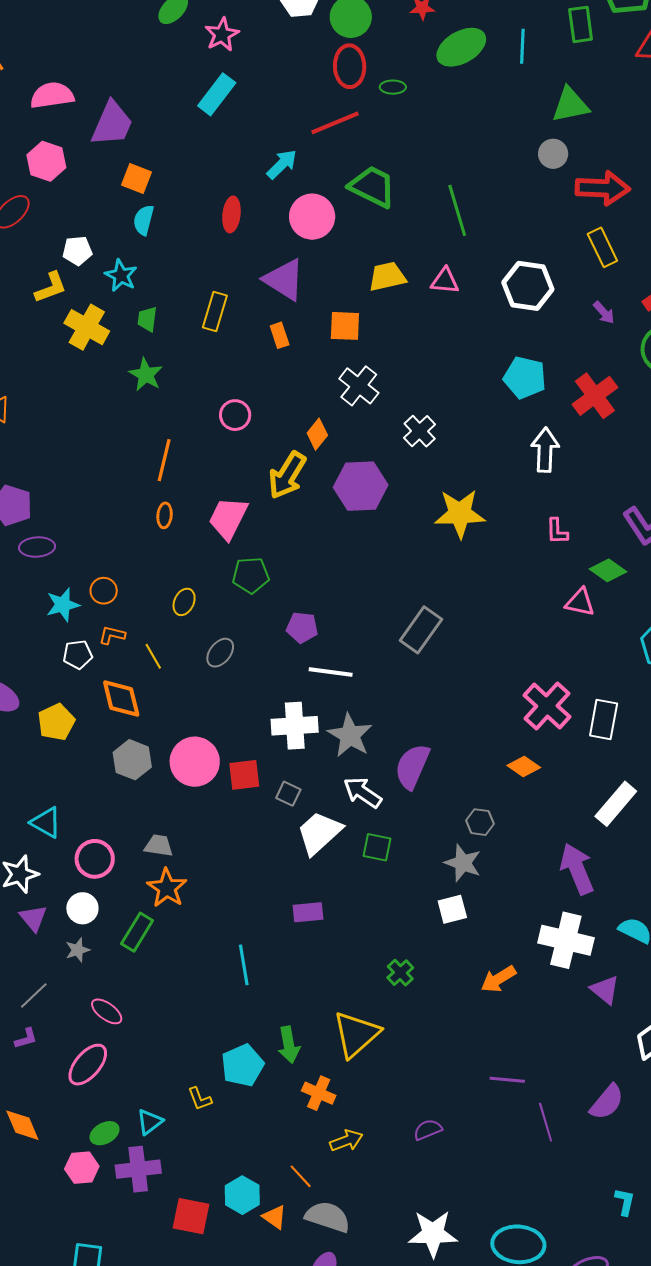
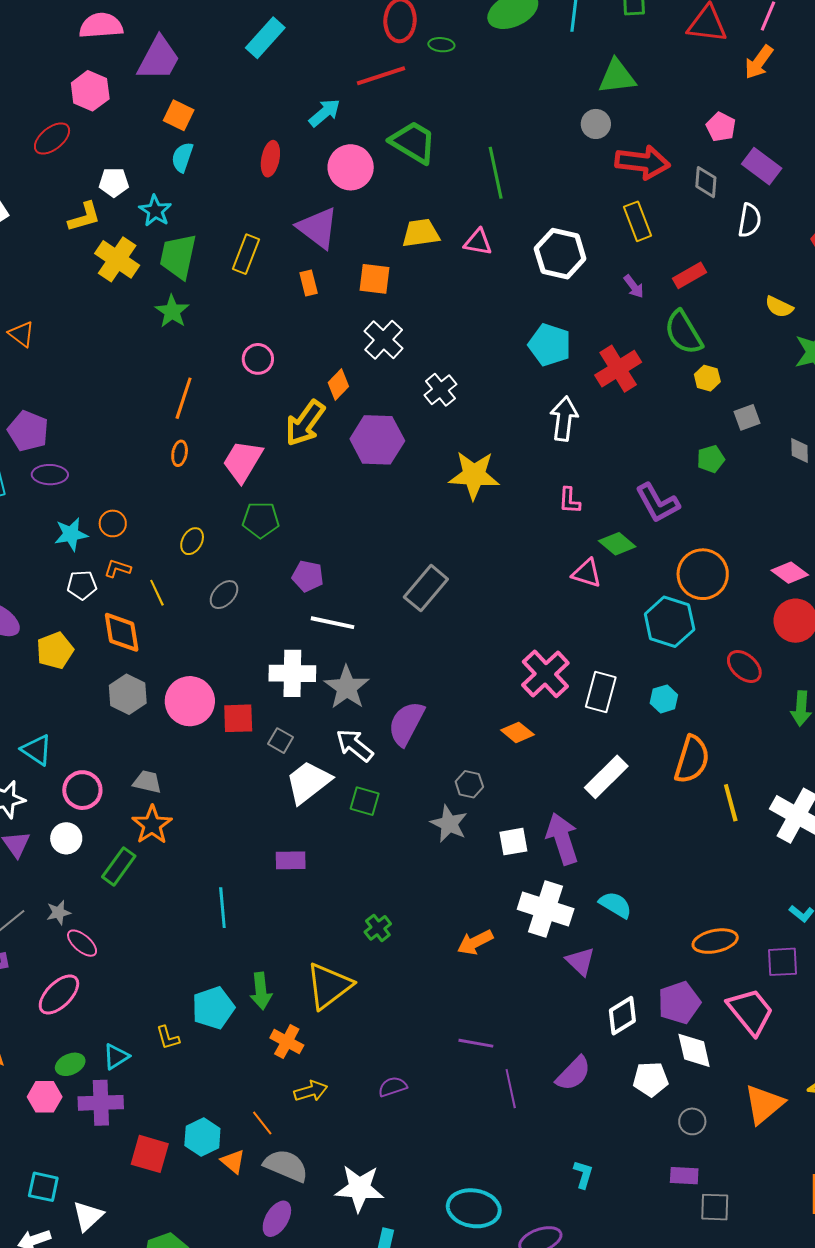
green trapezoid: (147, 319) -> (178, 256), size x1.8
white square: (452, 909) -> (513, 842), moved
gray star: (78, 950) -> (59, 912), moved
white star: (433, 1234) -> (359, 1188), moved

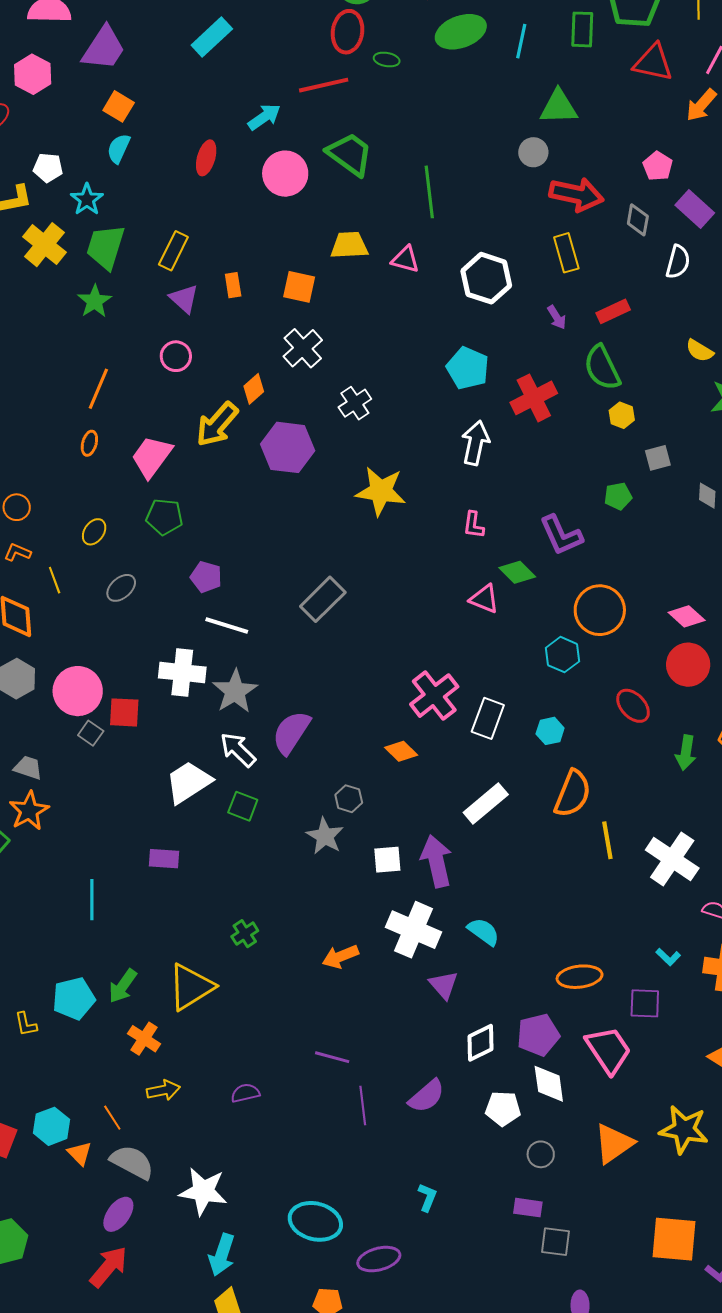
purple triangle: (318, 228) -> (184, 299), moved, size x0.7
cyan hexagon: (670, 622) -> (563, 655), size x0.7
gray square: (281, 741) -> (91, 733), moved
green arrow: (261, 991) -> (123, 986), turned 36

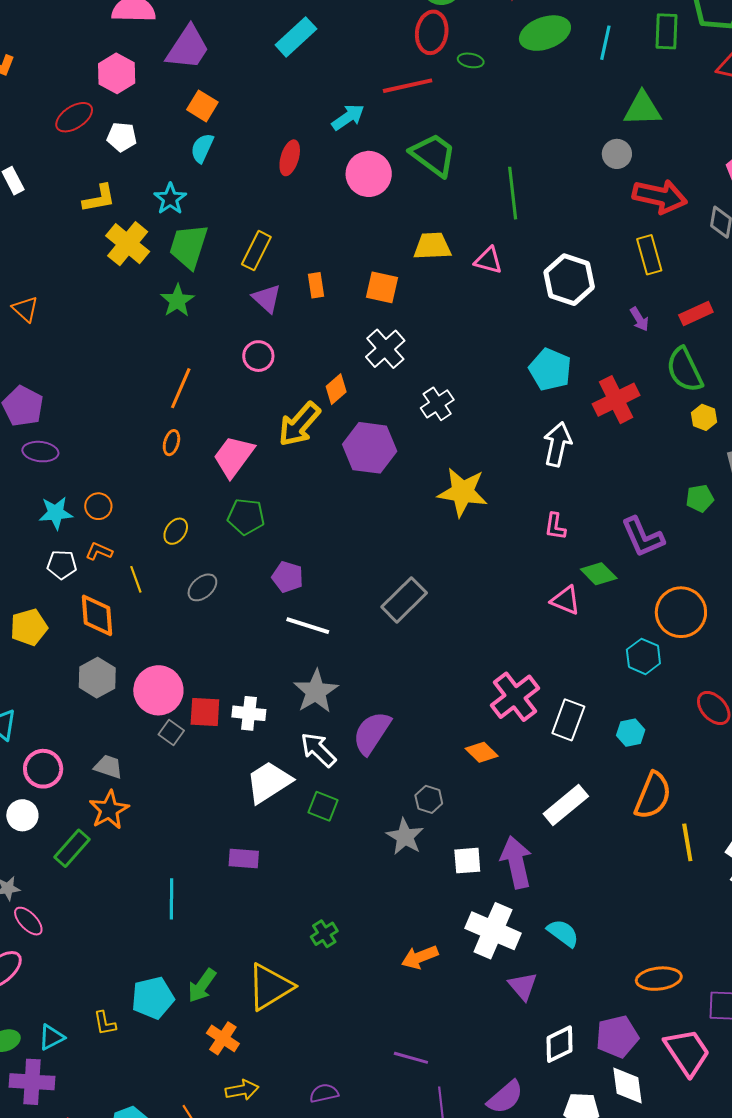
white pentagon: (48, 168) -> (122, 137), moved
white cross: (182, 672) -> (249, 713), moved, size x0.7

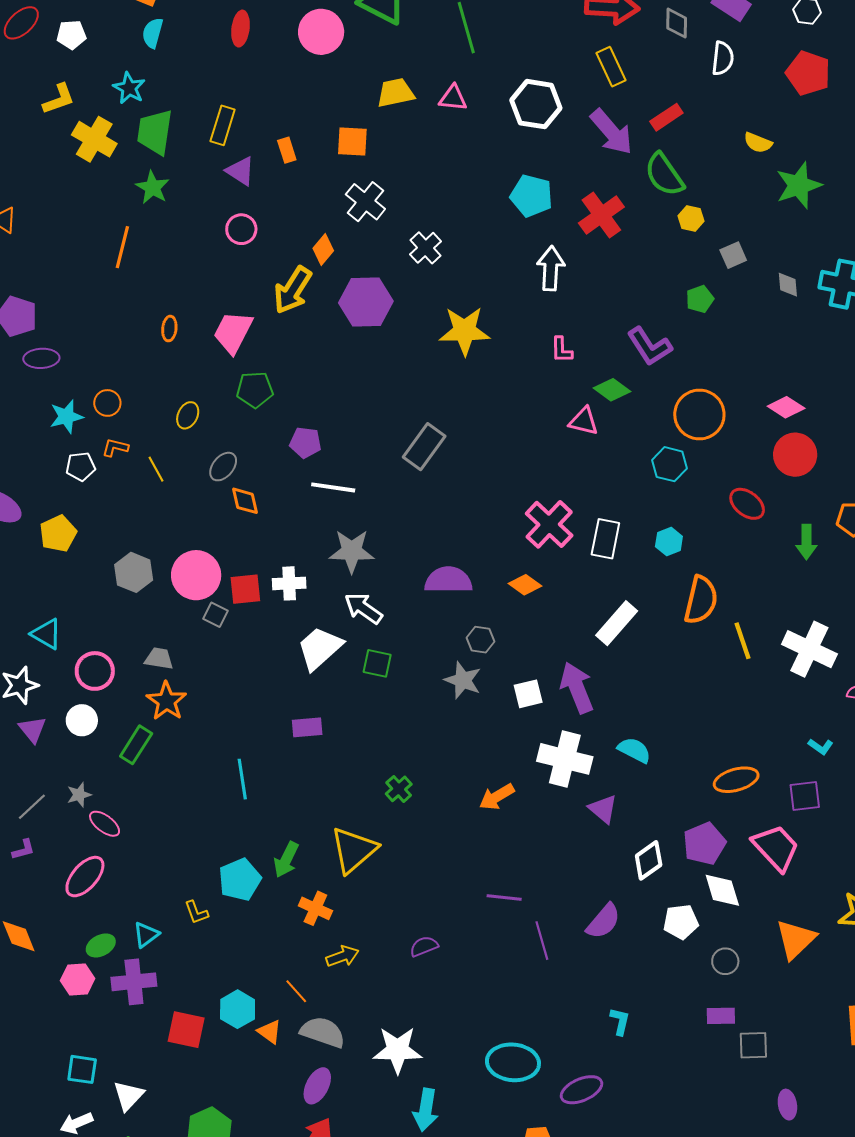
purple arrow: (639, 319) -> (611, 132), size x2.0
orange line: (181, 388) -> (122, 247), moved
orange diamond: (97, 615) -> (245, 501), moved, size x0.7
gray star: (316, 691) -> (352, 551), turned -30
purple semicircle: (372, 733) -> (448, 580), moved, turned 66

